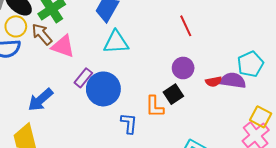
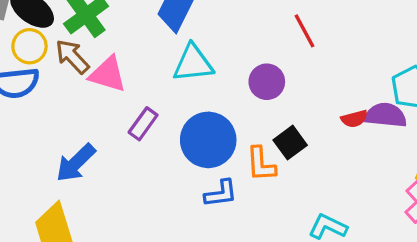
purple circle: (183, 68) -> (267, 82), moved
blue circle: (103, 89) -> (208, 140), moved
blue L-shape: (129, 123) -> (221, 194), turned 80

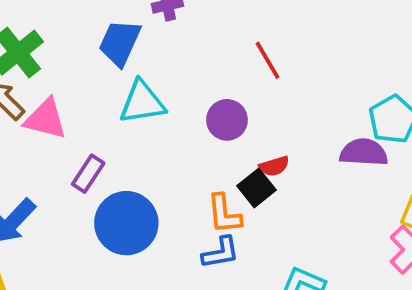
red semicircle: (354, 119) -> (274, 166), moved
blue circle: (208, 140) -> (126, 223), moved
blue L-shape: (221, 194) -> (221, 253), moved

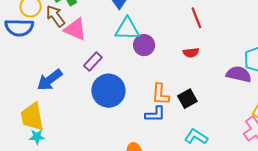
purple circle: (227, 120) -> (144, 45), moved
red semicircle: (274, 166) -> (191, 53), moved
black square: (256, 188) -> (187, 99), moved

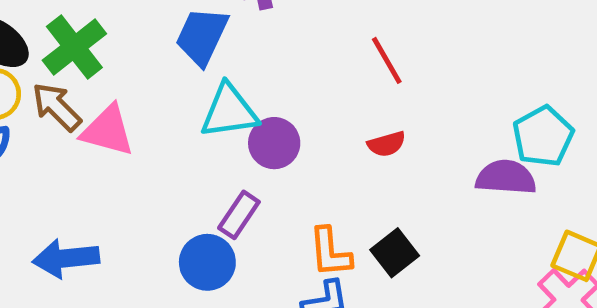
purple rectangle: (93, 61) -> (239, 215), moved
blue arrow: (50, 80) -> (66, 258), turned 40
blue circle: (108, 91) -> (207, 262), size x0.7

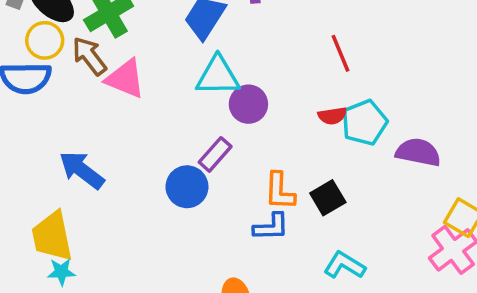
cyan pentagon: (543, 136) -> (364, 123), moved
blue arrow: (66, 258) -> (82, 170), turned 36

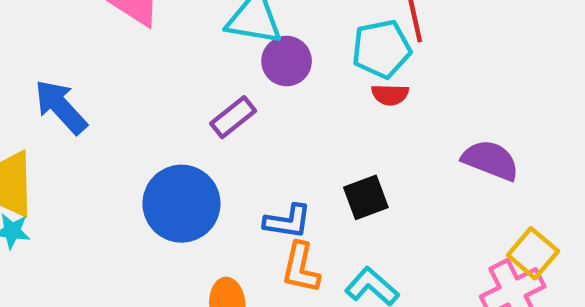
cyan pentagon: (364, 123) -> (381, 49), moved
blue circle: (187, 187) -> (181, 204), moved, size x1.4
orange L-shape: (280, 191) -> (301, 268), moved

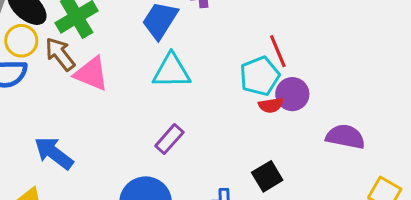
purple circle: (287, 61) -> (292, 94), moved

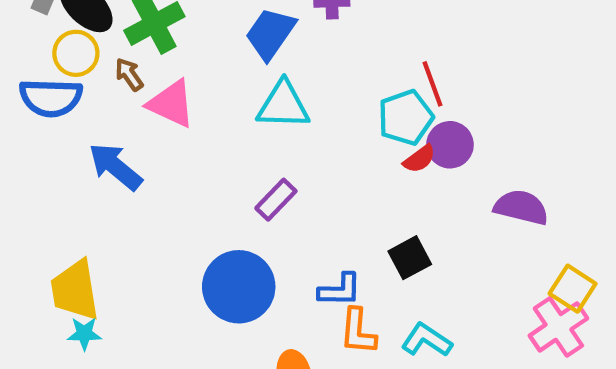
brown arrow: (60, 54) -> (129, 74), size x0.7
red semicircle: (271, 105) -> (419, 159), turned -30
blue arrow: (54, 153) -> (115, 167), moved

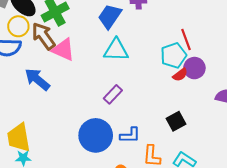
brown arrow: (129, 74) -> (43, 36), size x1.8
blue L-shape: (340, 290) -> (130, 135), moved

